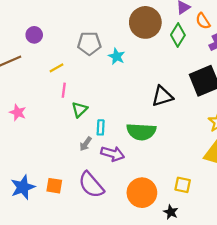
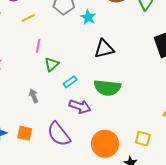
yellow line: (56, 68) -> (28, 18), moved
black triangle: (162, 96) -> (104, 49), moved
cyan rectangle: (101, 127) -> (70, 82), turned 48
gray arrow: (86, 144) -> (34, 96), moved, turned 120

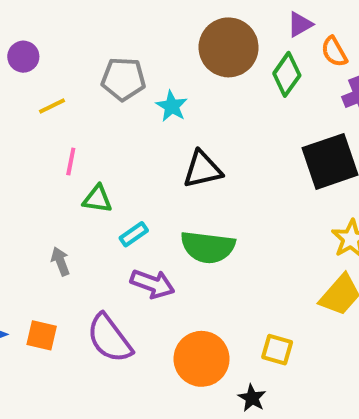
green triangle: (52, 64) -> (97, 199), turned 49

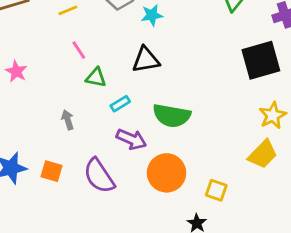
cyan star: (172, 106) -> (152, 15), turned 30
pink line: (71, 162) -> (79, 50), turned -48
black triangle: (203, 169) -> (146, 60), moved
orange circle: (202, 359) -> (167, 173), moved

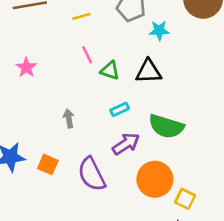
green triangle: (96, 77) -> (110, 70), moved
purple arrow: (131, 139) -> (126, 144), turned -64
yellow square: (216, 190) -> (185, 199), moved

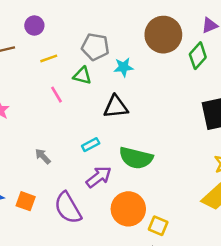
green triangle: (110, 70) -> (82, 76), moved
gray arrow: (69, 118) -> (43, 156), turned -30

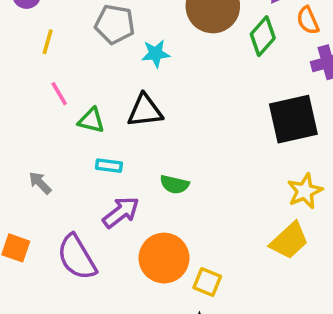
yellow line: (49, 58) -> (48, 42), turned -54
green triangle: (82, 76) -> (91, 120), moved
cyan rectangle: (91, 145) -> (109, 166), turned 36
green semicircle: (136, 158) -> (174, 184), size x0.6

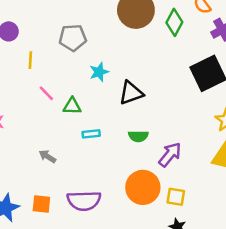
cyan star: (156, 54) -> (99, 72), moved
black triangle: (145, 111) -> (131, 93), moved
purple arrow: (121, 212) -> (170, 155), moved
purple semicircle: (77, 257) -> (84, 201), turned -48

